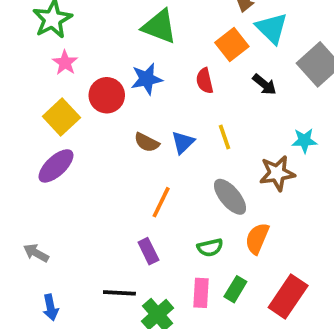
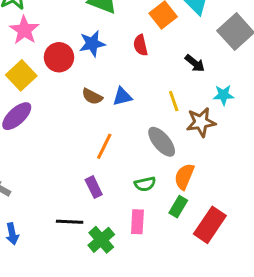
pink star: (65, 63) -> (24, 30), size x1.4
black arrow: (264, 84) -> (195, 63), moved
yellow line: (225, 137) -> (174, 101), moved
blue triangle: (183, 142) -> (122, 96), turned 30
green rectangle: (235, 289) -> (178, 207), moved

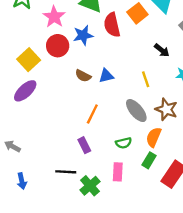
pink star: (24, 30) -> (54, 17), moved
red semicircle: (140, 45) -> (112, 25), moved, size x1.5
brown star: (201, 122) -> (166, 109), moved, turned 30

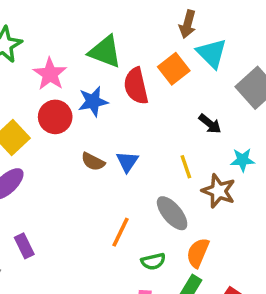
blue triangle: (106, 76) -> (127, 162), turned -42
brown star: (166, 109) -> (219, 191), moved
orange line: (92, 114) -> (120, 232), moved
purple rectangle: (84, 145) -> (24, 246), moved

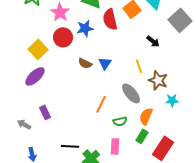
cyan star: (243, 160) -> (172, 100), moved

